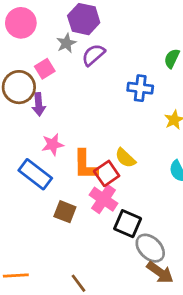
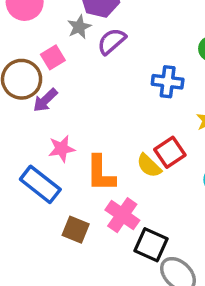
purple arrow: (39, 104) -> (45, 100), turned 50
red square: (107, 173) -> (170, 152), moved

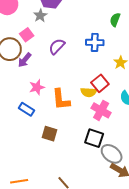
purple semicircle: (112, 41) -> (57, 46), moved
yellow semicircle: (149, 166) -> (89, 92), turned -35
blue rectangle: (40, 184) -> (26, 109), size x0.7
pink cross: (122, 215) -> (101, 110), moved

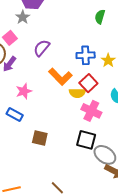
blue cross: (95, 42) -> (86, 55), moved
orange L-shape: (61, 99) -> (60, 77), moved, turned -35

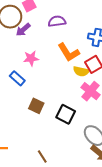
purple semicircle: (42, 48) -> (57, 21), turned 30
black square: (86, 140) -> (66, 114), moved

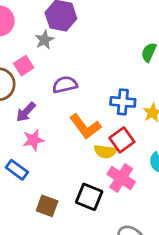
purple arrow: (23, 30) -> (26, 112), moved
black square: (66, 114) -> (89, 197), moved

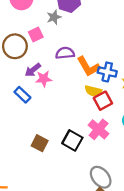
orange L-shape: (85, 126) -> (88, 67), moved
pink star: (33, 140) -> (44, 79), moved
yellow semicircle: (105, 152) -> (93, 91), moved
blue rectangle: (17, 170) -> (22, 95), moved

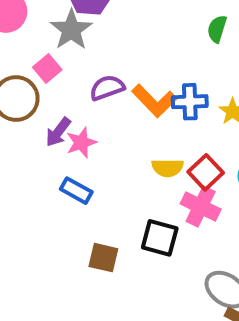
gray star: (54, 17) -> (71, 30), size x1.5
yellow semicircle: (93, 91) -> (168, 168), moved
blue rectangle: (22, 95) -> (76, 191), moved
red square: (103, 101) -> (206, 172), moved

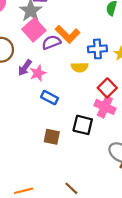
pink square: (47, 69) -> (34, 30), moved, size x1.5
orange L-shape: (154, 101) -> (68, 34), moved
yellow semicircle: (168, 168) -> (80, 67), moved
blue rectangle: (76, 191) -> (50, 98), moved

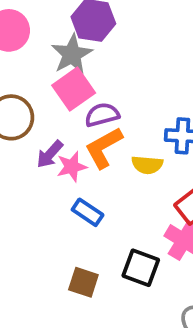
orange L-shape: (68, 34) -> (104, 148), moved, turned 100

